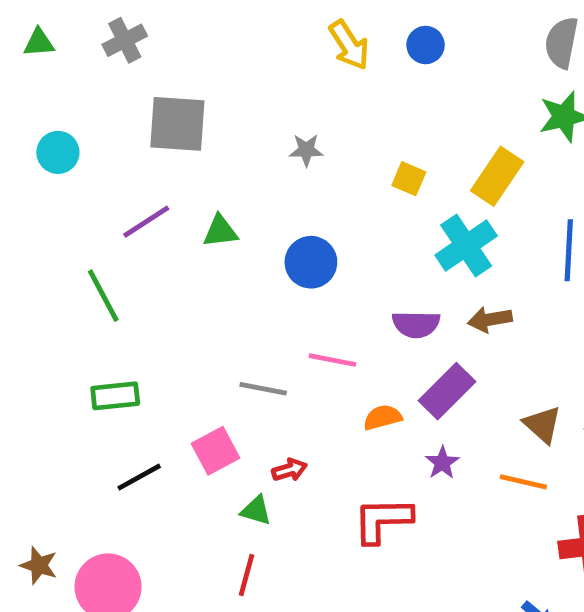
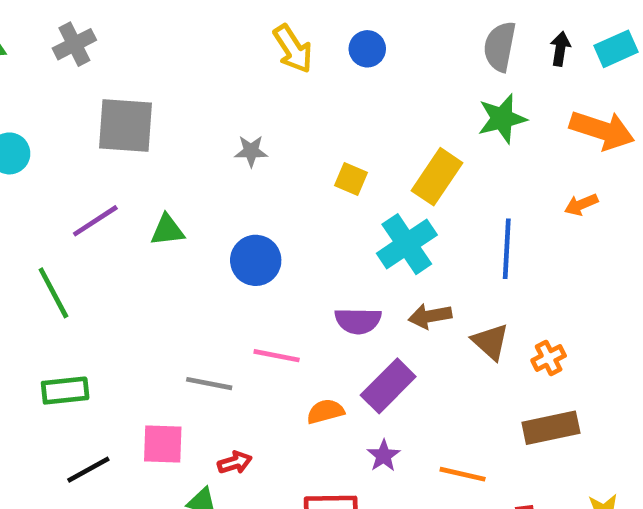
brown triangle: (542, 425) -> (490, 342), moved
pink square: (215, 451) -> (163, 444), turned 30

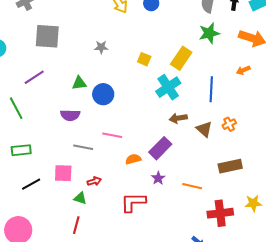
green triangle: (167, 230) -> (79, 83), moved
purple semicircle: (358, 321) -> (70, 115), moved
orange cross: (549, 358) -> (229, 124), moved

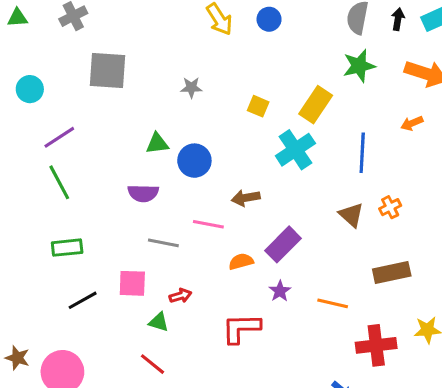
purple line: (34, 77) -> (59, 137), moved
brown arrow: (178, 118) -> (246, 198), moved
red line: (76, 225) -> (153, 364), turned -66

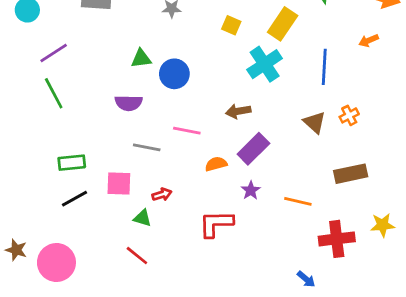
brown arrow: (246, 198) -> (238, 111), moved
green rectangle: (67, 248) -> (72, 163), moved

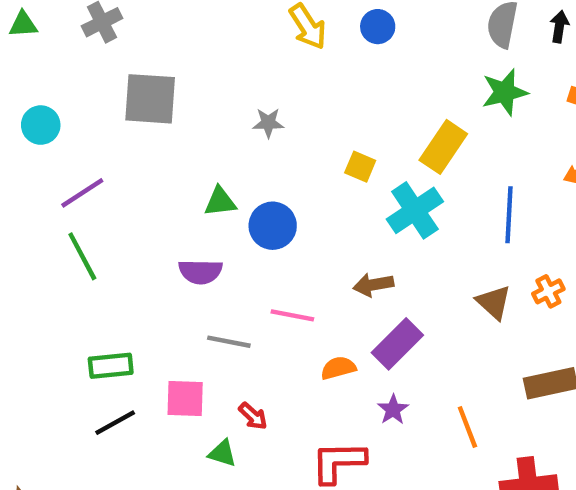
yellow square: (231, 25) -> (360, 167), moved
red arrow: (162, 195) -> (253, 416), turned 60
orange line: (298, 201) -> (467, 427), turned 56

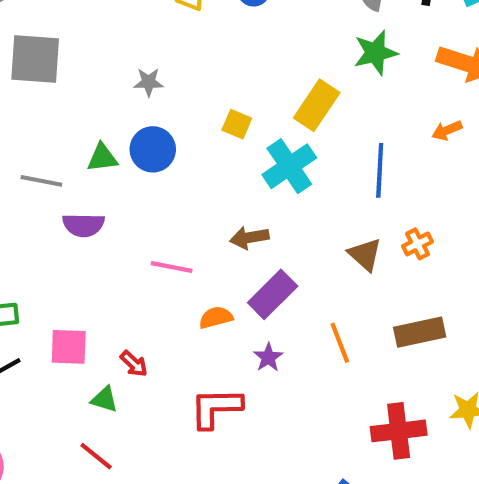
blue circle: (273, 226) -> (153, 149), moved
gray line: (229, 342) -> (41, 181), moved
orange line: (467, 427) -> (340, 343), moved

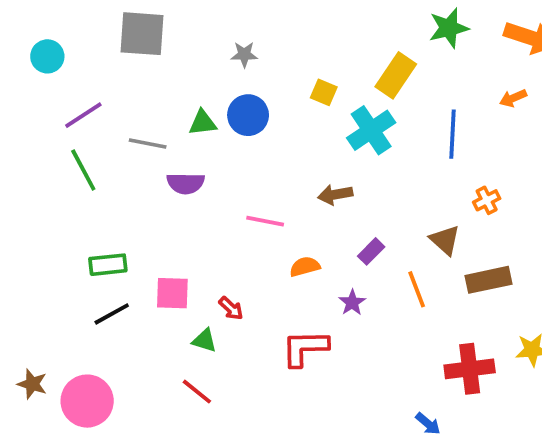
brown triangle: (365, 254) -> (445, 240), moved
purple rectangle: (273, 294) -> (371, 251), moved, size x0.6

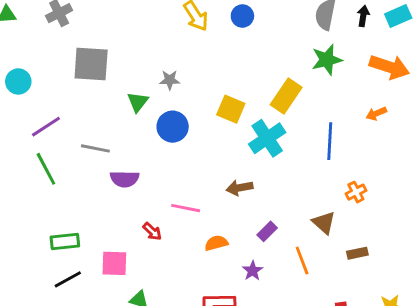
yellow square: (324, 92) -> (231, 109), size x1.4
green triangle: (203, 123) -> (138, 102), moved, turned -45
brown rectangle: (489, 280) -> (357, 253), size x0.6
red arrow: (231, 308) -> (152, 231), moved

